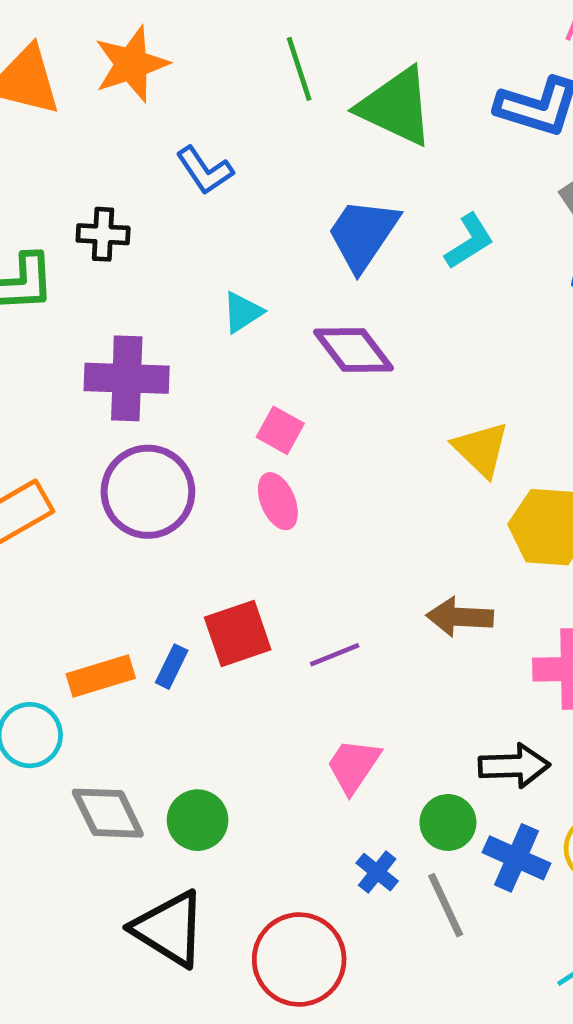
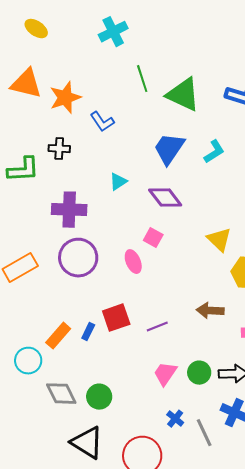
orange star: (131, 64) -> (65, 98), moved
pink square: (280, 430) -> (153, 238), moved
orange rectangle: (101, 676) -> (58, 336), turned -32
green circle: (448, 822) -> (199, 373), moved

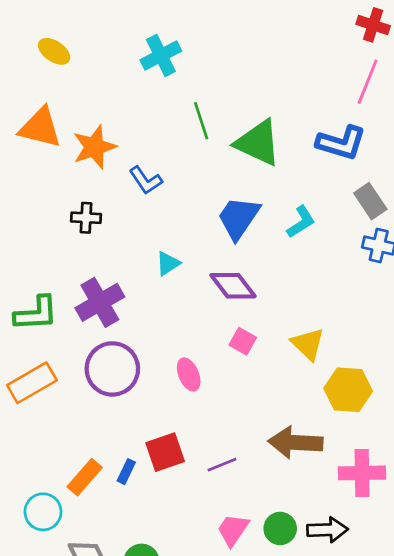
green L-shape: (23, 170) -> (36, 313), moved
purple cross: (69, 210) -> (100, 302), turned -32
pink square: (153, 238) -> (243, 341), moved
brown arrow: (210, 311) -> (295, 442), size x1.4

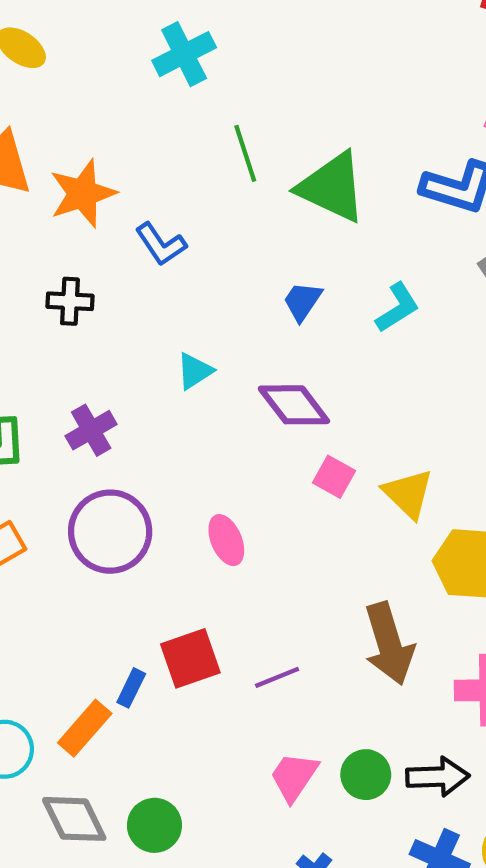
blue trapezoid: (239, 218) -> (302, 301), size x0.6
purple cross: (100, 302) -> (91, 430), size x0.7
pink square: (243, 341) -> (334, 477), moved
brown arrow: (295, 442) -> (389, 644), turned -110
orange rectangle: (85, 477) -> (85, 728), moved

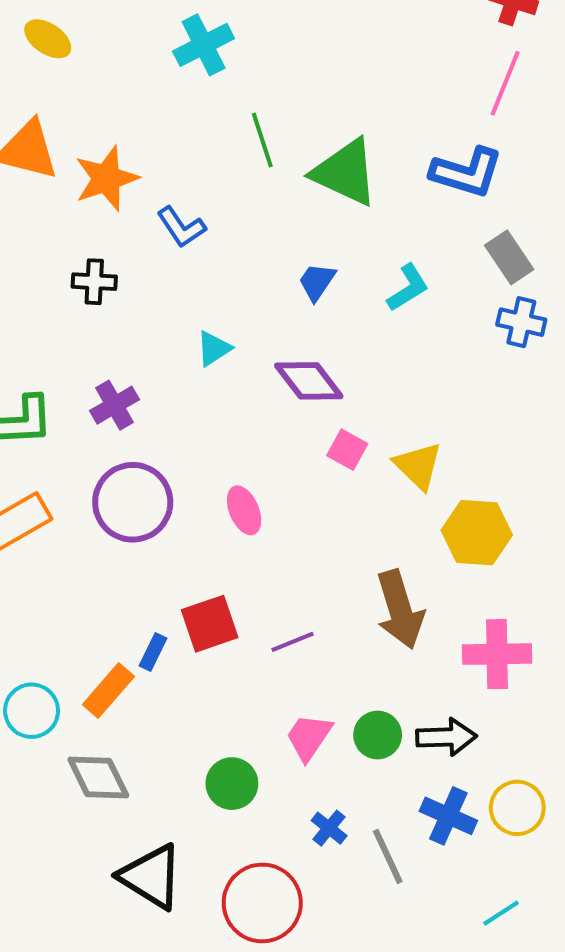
green circle: (154, 825) -> (232, 784), moved

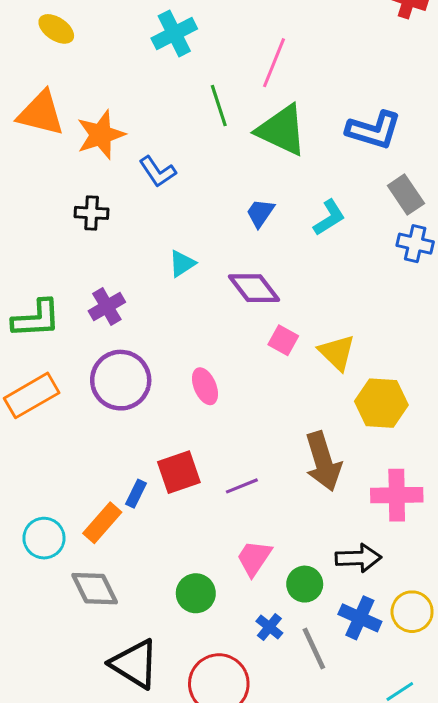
pink line: (505, 83) -> (274, 63), moved
green circle: (378, 735) -> (305, 584), moved

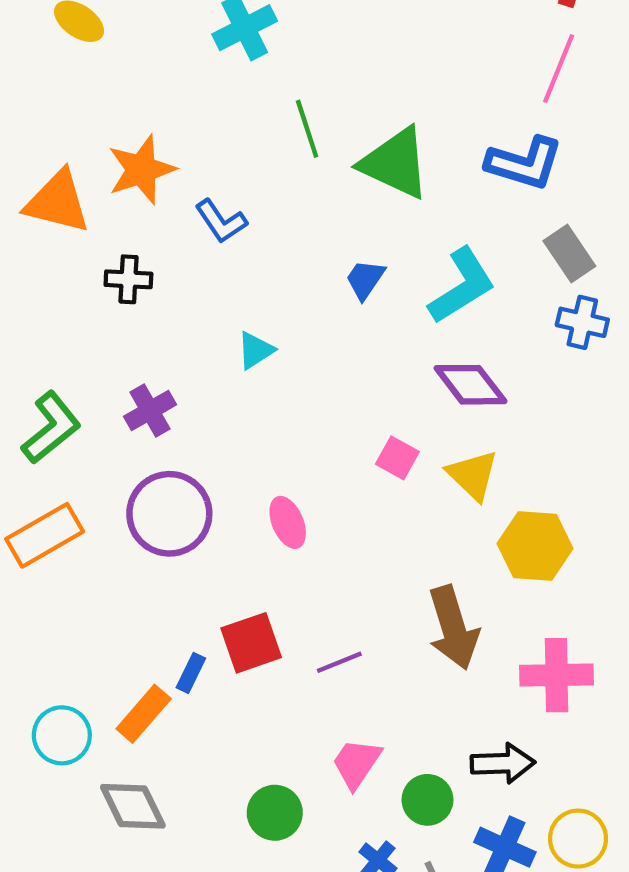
pink line: (274, 63) -> (559, 69), moved
orange triangle: (41, 113) -> (58, 202), moved
cyan L-shape: (329, 218) -> (462, 286), size x1.5
purple diamond: (254, 288) -> (470, 385), moved
green L-shape: (36, 319) -> (51, 428), turned -36

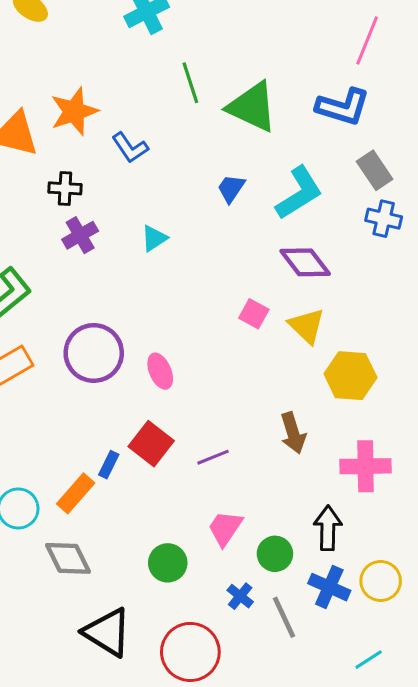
purple cross: (150, 411) -> (80, 235), moved
pink ellipse: (288, 522) -> (160, 371), moved
brown arrow: (453, 628) -> (293, 433), size x0.7
red square: (251, 643) -> (151, 444), turned -33
black arrow: (503, 763) -> (328, 528), turned -87

